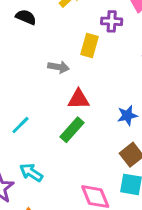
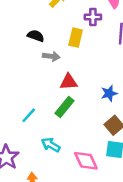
black semicircle: (26, 17) -> (36, 36), moved
cyan line: (20, 125) -> (29, 115), moved
cyan arrow: (31, 172) -> (51, 145), moved

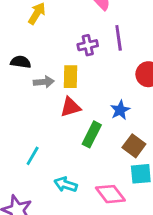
purple cross: (93, 17) -> (88, 45), moved
yellow rectangle: (76, 38) -> (70, 77), moved
green rectangle: (64, 107) -> (92, 134), moved

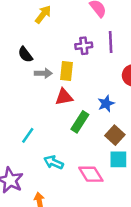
black semicircle: (21, 62) -> (25, 54), turned -140

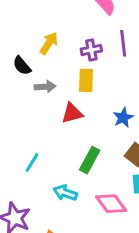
yellow arrow: (43, 14) -> (49, 43), moved
yellow rectangle: (67, 71) -> (86, 80), moved
green rectangle: (80, 122) -> (90, 160), moved

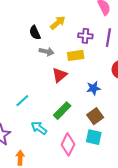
yellow rectangle: (86, 80) -> (76, 55), turned 63
red triangle: (72, 113) -> (60, 75), turned -42
pink diamond: (111, 204) -> (68, 144), turned 45

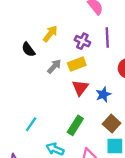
purple cross: (85, 36) -> (82, 41), turned 32
gray arrow: (47, 52) -> (54, 66), moved, turned -48
red triangle: (60, 75) -> (80, 88), moved

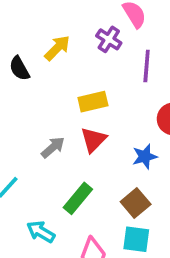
purple cross: (82, 41) -> (109, 39), moved
gray arrow: (54, 66) -> (53, 147), moved
blue star: (103, 94) -> (145, 157), moved

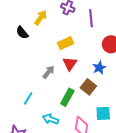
brown square: (136, 203) -> (88, 87), moved

